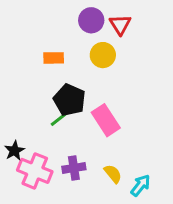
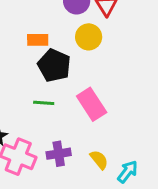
black pentagon: (70, 100) -> (54, 65), moved
green line: (59, 119) -> (44, 103), turned 42

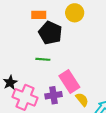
pink rectangle: (92, 104) -> (69, 82), moved

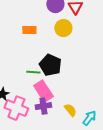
black pentagon: (50, 33) -> (50, 65), moved
pink rectangle: (69, 82) -> (43, 91), moved

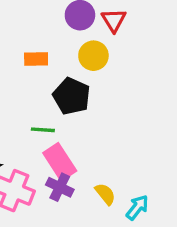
black pentagon: (50, 65) -> (72, 96), moved
purple cross: (43, 106) -> (60, 187), turned 35

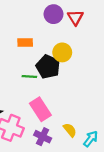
yellow circle: (93, 56) -> (62, 52), moved
green line: (43, 130) -> (29, 76), moved
purple cross: (60, 187) -> (43, 137), moved

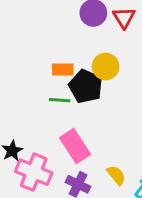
orange rectangle: (25, 43) -> (63, 70), moved

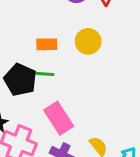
black pentagon: (86, 86) -> (20, 80), moved

